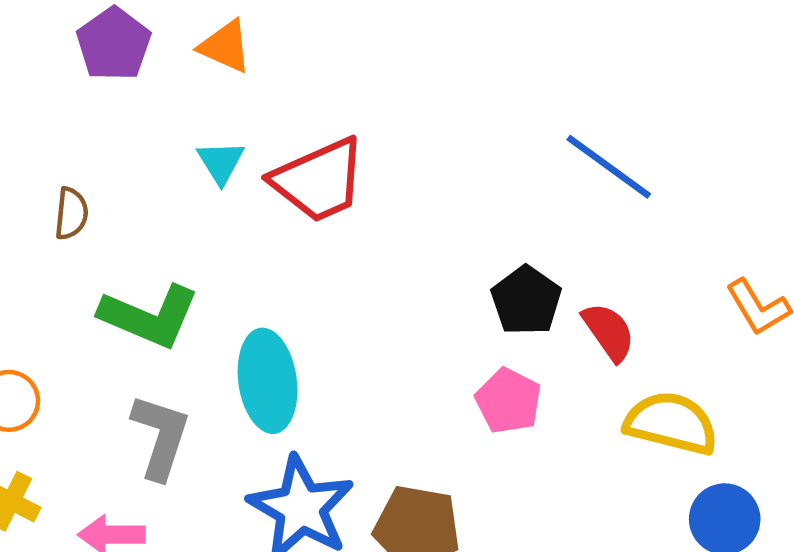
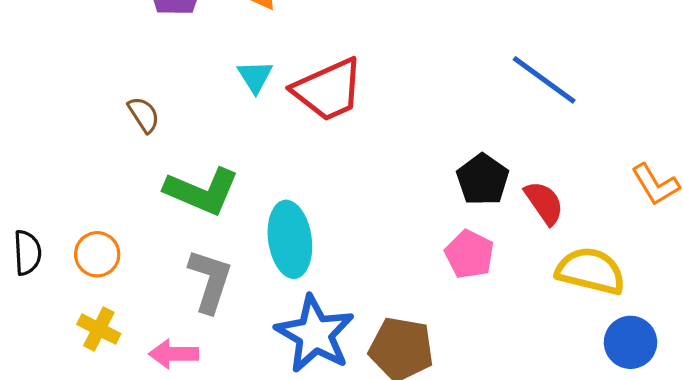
brown semicircle: (71, 214) -> (144, 115), turned -39

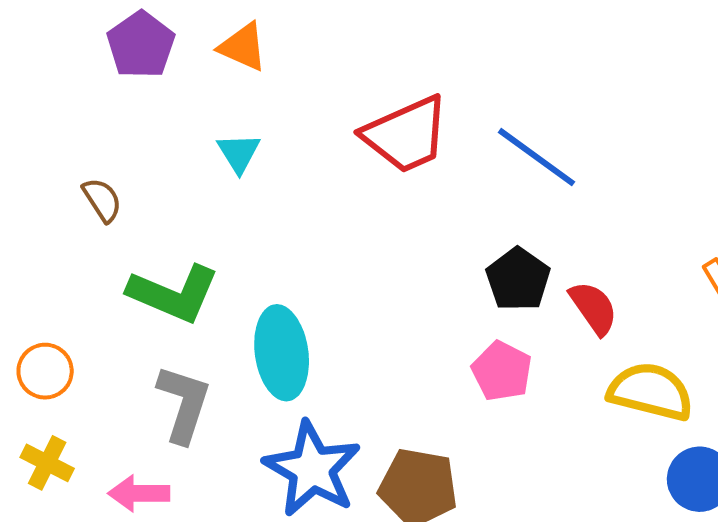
blue line: (544, 80) -> (536, 157), moved
red trapezoid: (328, 90) -> (406, 135), moved

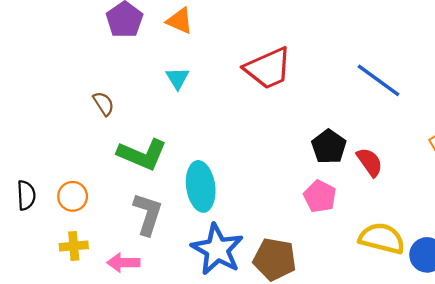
blue line: (536, 157) -> (378, 80), moved
yellow semicircle: (651, 391) -> (382, 238), moved
yellow cross: (47, 463) -> (74, 246), turned -32

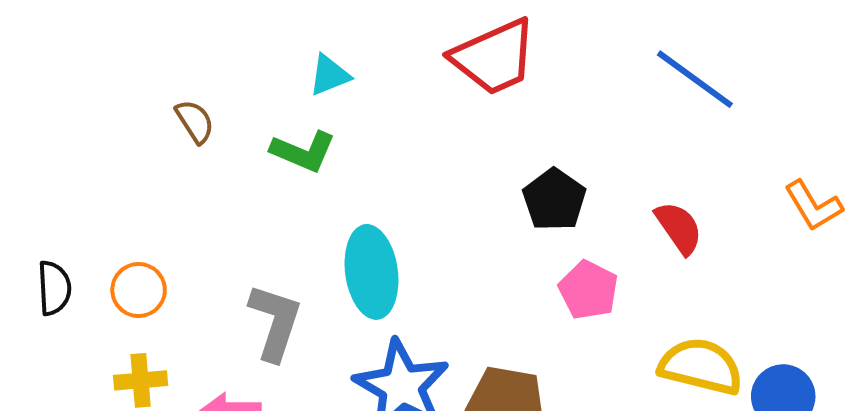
cyan triangle: (177, 78) -> (329, 75), turned 40
black pentagon: (329, 147) -> (554, 200), moved
green L-shape: (142, 154) -> (303, 151), moved, size x0.7

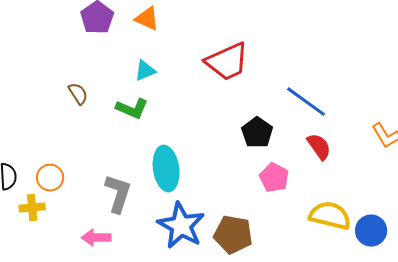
blue line: (695, 79) -> (306, 102), moved
yellow cross: (141, 380) -> (32, 208), moved

